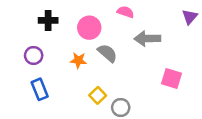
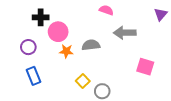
pink circle: (89, 28) -> (58, 32), moved
gray semicircle: (107, 53) -> (91, 45), turned -48

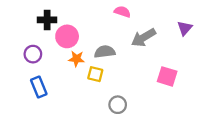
purple triangle: (161, 14) -> (185, 28), moved
gray arrow: (125, 33) -> (144, 38), turned -30
yellow square: (83, 81) -> (95, 74), moved, turned -32

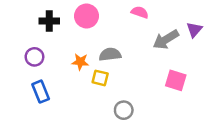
pink semicircle: (122, 12) -> (140, 12), moved
pink circle: (67, 36) -> (87, 16), moved
gray arrow: (144, 38) -> (166, 40), moved

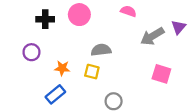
orange star: (80, 62) -> (62, 68), moved
blue rectangle: (41, 92) -> (55, 94), moved, turned 72

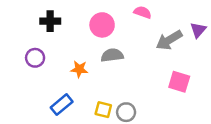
pink circle: (79, 15) -> (102, 25), moved
orange star: (62, 68) -> (79, 69), moved
yellow square: (92, 72) -> (103, 110), moved

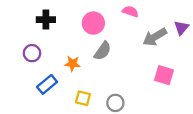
gray semicircle: (112, 55) -> (103, 51), turned 132
blue rectangle: (62, 105) -> (47, 84), moved
yellow square: (103, 110) -> (83, 98), moved

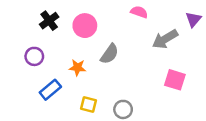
black cross: (46, 20) -> (49, 21), turned -36
pink circle: (93, 23) -> (85, 26), moved
purple triangle: (181, 28) -> (193, 19), moved

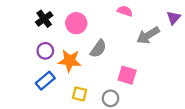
purple circle: (34, 56) -> (45, 51), moved
orange star: (77, 67) -> (70, 61), size x1.5
pink square: (175, 80) -> (127, 75), moved

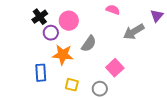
purple circle: (45, 51) -> (51, 33), moved
pink square: (127, 75) -> (115, 68), turned 30
blue rectangle: (45, 81) -> (41, 73), turned -54

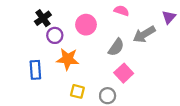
pink circle: (69, 21) -> (86, 25), moved
gray semicircle: (89, 44) -> (116, 47), moved
blue rectangle: (41, 73) -> (35, 70), moved

